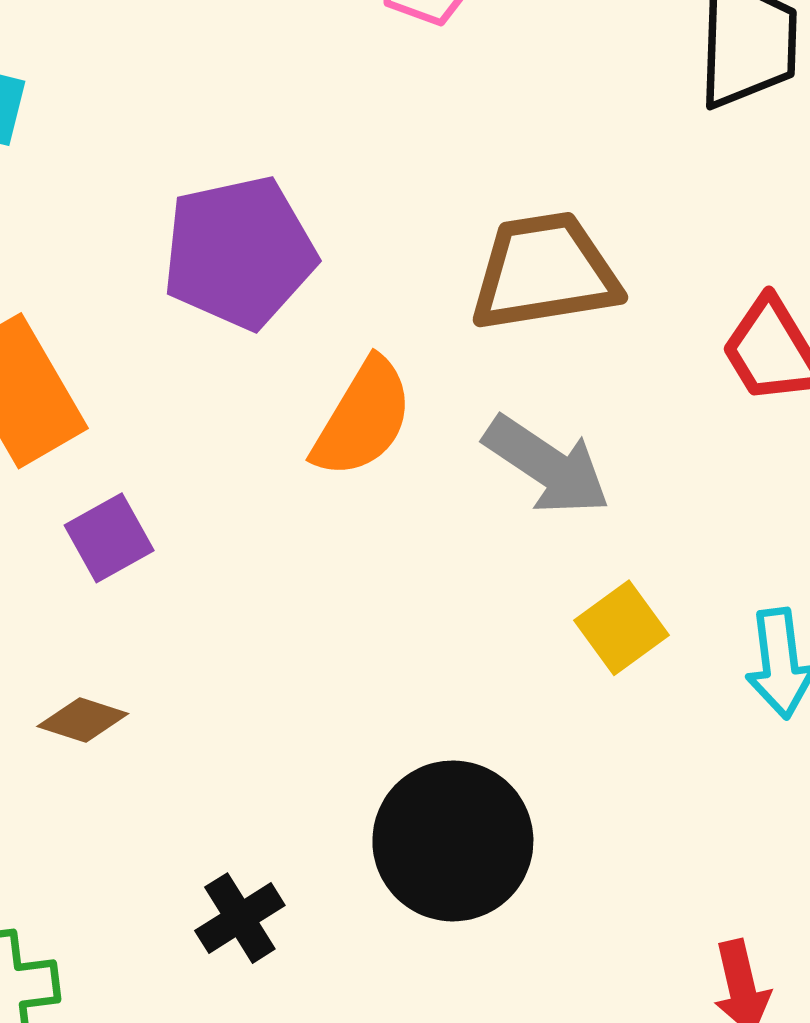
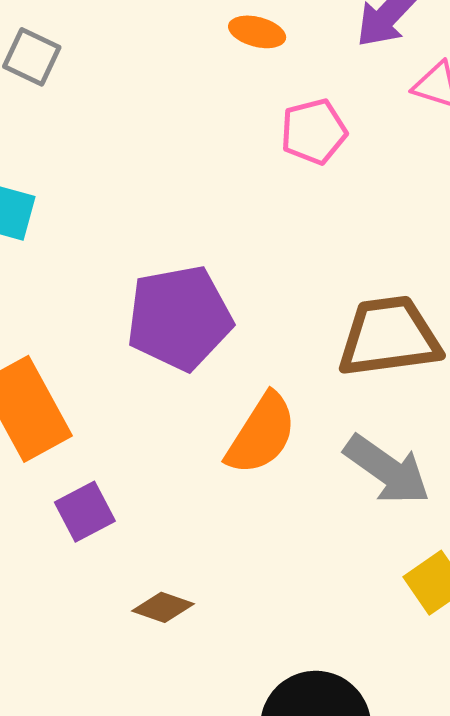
brown diamond: (83, 720) -> (163, 607), moved

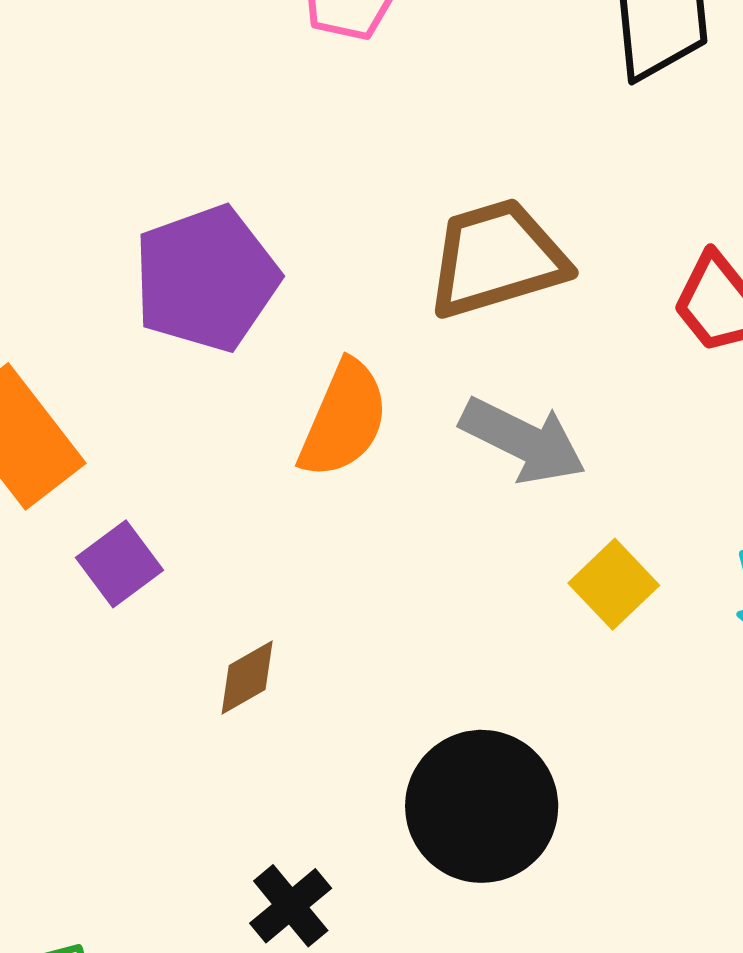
brown diamond: (163, 607) -> (247, 678), turned -40

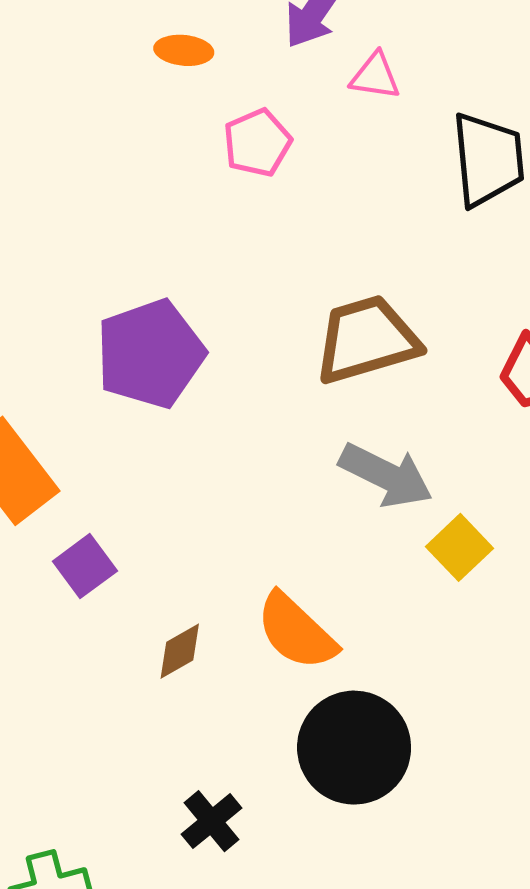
orange semicircle: (344, 419) -> (296, 632), moved, turned 110
yellow square: (614, 584) -> (460, 547), moved

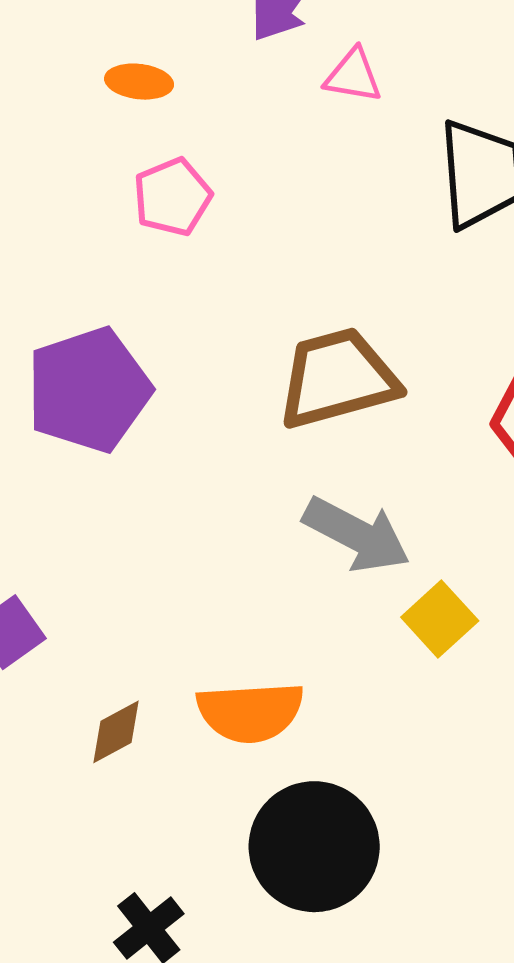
orange ellipse: (184, 50) -> (139, 82), moved
pink pentagon: (257, 143) -> (172, 197), moved
orange semicircle: (296, 632) -> (250, 712), turned -48

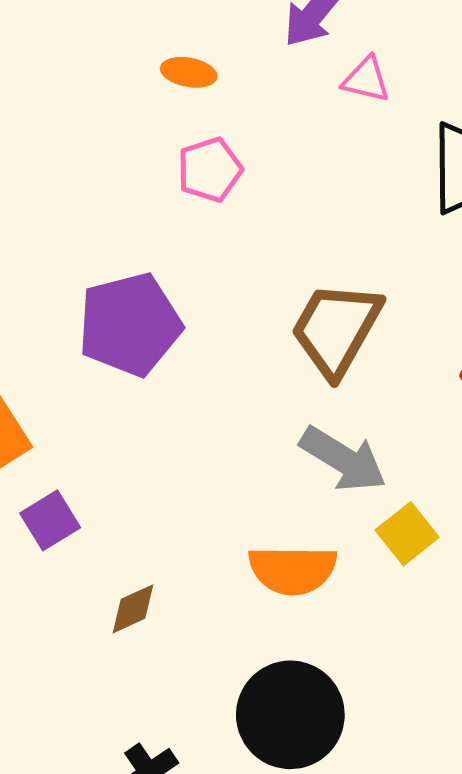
brown trapezoid: (338, 378) -> (336, 329), turned -49
orange semicircle: (250, 712) -> (293, 570), moved

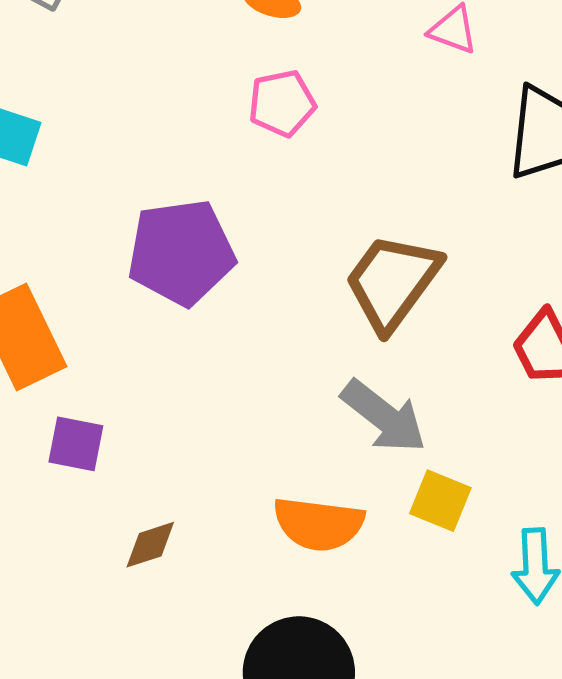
purple square: (50, 520) -> (76, 444), turned 36
yellow square: (407, 534) -> (440, 501), turned -36

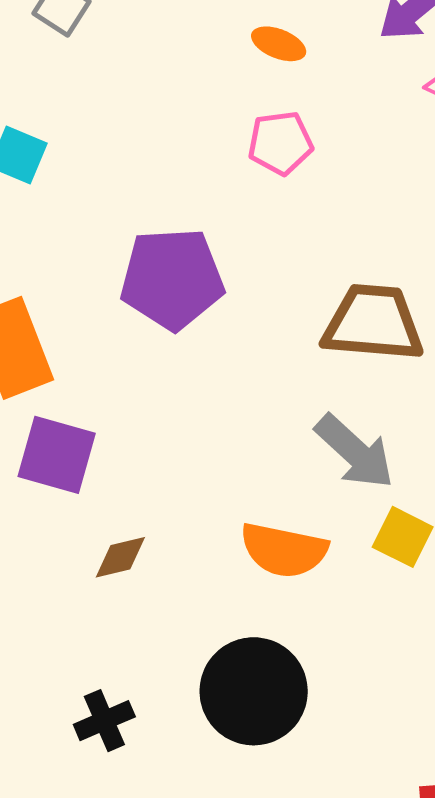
brown trapezoid: (392, 282) -> (373, 323), turned 54
purple square: (76, 444) -> (57, 455), size x1.4

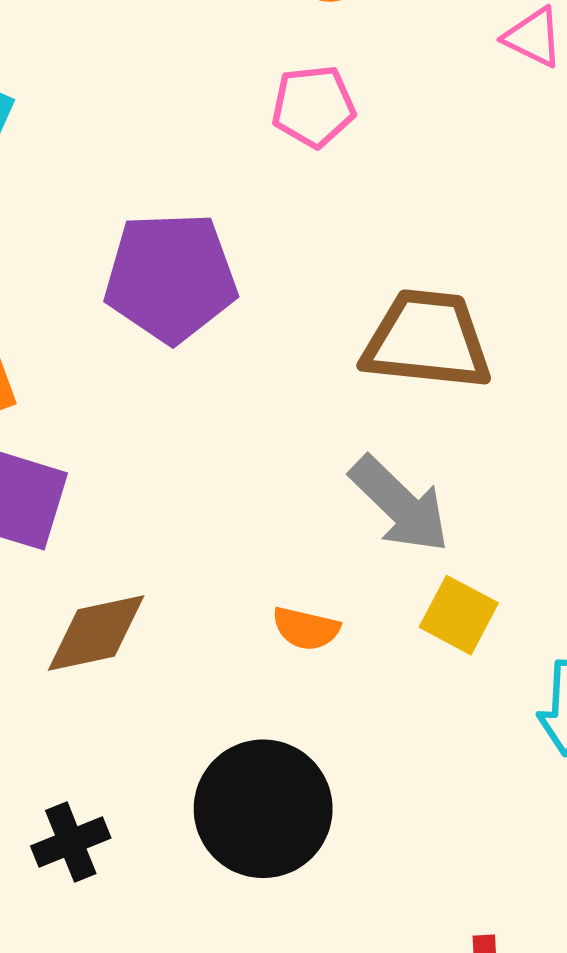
orange semicircle: (284, 550) -> (306, 629), size x0.6
brown diamond: (120, 557) -> (96, 633), size x1.5

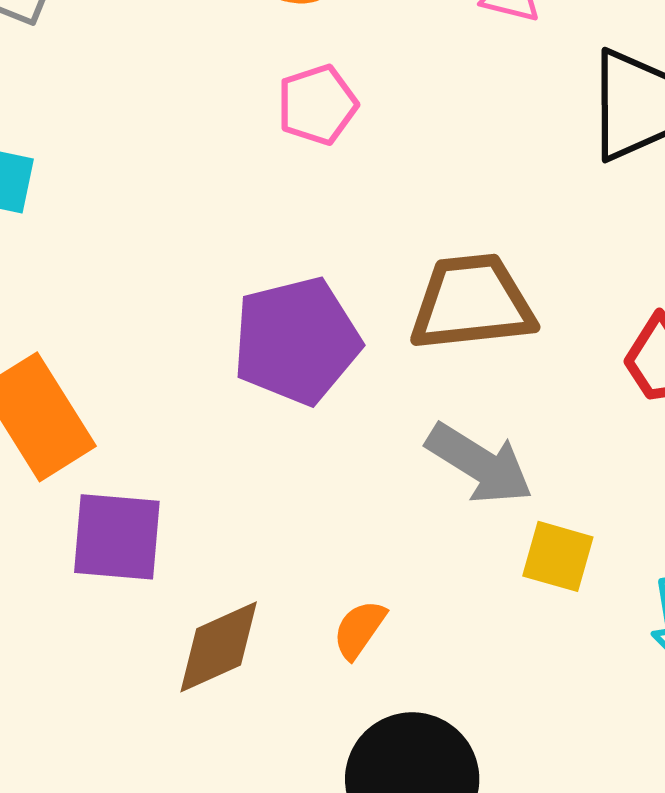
purple pentagon: (171, 277) -> (296, 341), moved
orange semicircle: (306, 629) -> (359, 629), moved, turned 124

